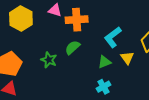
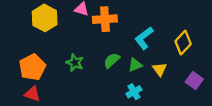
green semicircle: (72, 47) -> (112, 60), moved
yellow triangle: (127, 58) -> (160, 69), moved

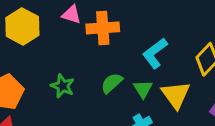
green triangle: (135, 65) -> (143, 89), turned -40
yellow triangle: (160, 69) -> (176, 95), size x1.5

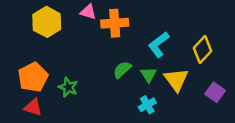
green star: (63, 86) -> (68, 87), moved

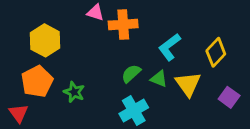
yellow hexagon: (47, 22) -> (45, 40), moved
green triangle: (149, 75) -> (159, 79), turned -36
cyan cross: (147, 105) -> (134, 111), moved, size x1.5
red triangle: (33, 107) -> (19, 113), moved, turned 36

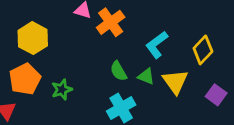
orange cross: (123, 24) -> (111, 22), turned -32
green semicircle: (131, 73) -> (118, 71), turned -78
green star: (74, 92) -> (62, 90), turned 30

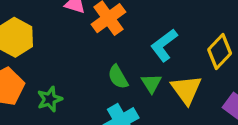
green triangle: (146, 76) -> (151, 83), turned 36

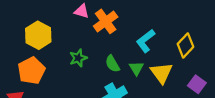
green star: (50, 99) -> (78, 58), moved

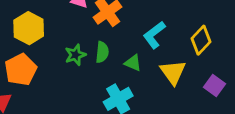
green semicircle: (112, 64) -> (102, 52), moved, turned -144
green triangle: (136, 68) -> (133, 63), moved, turned -35

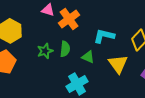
cyan L-shape: (154, 35) -> (104, 36), turned 50

